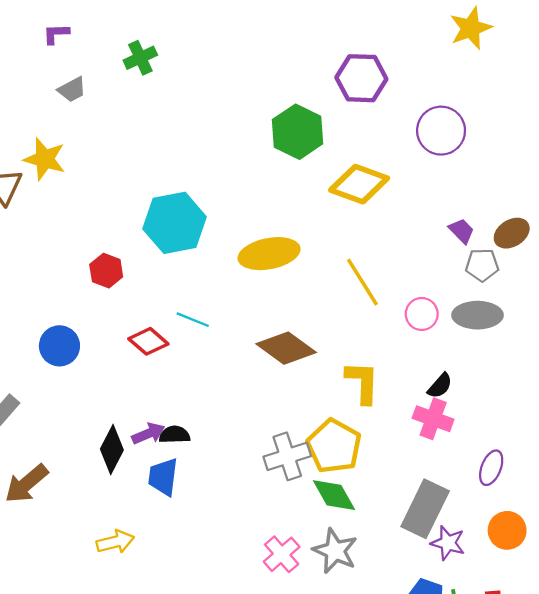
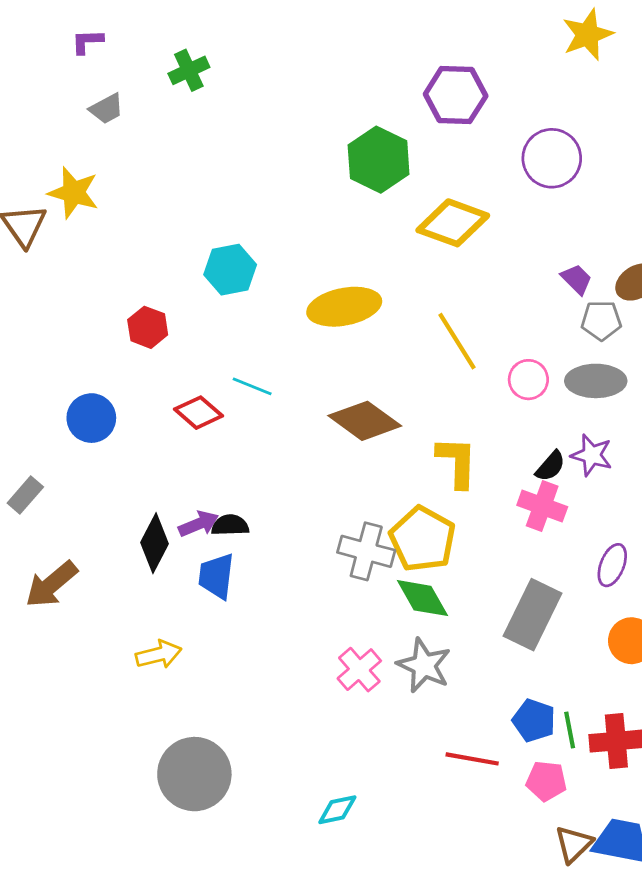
cyan hexagon: (175, 223) -> (230, 270), size x0.7
gray cross: (287, 456) -> (366, 551), turned 33
purple star: (448, 543) -> (592, 455), moved

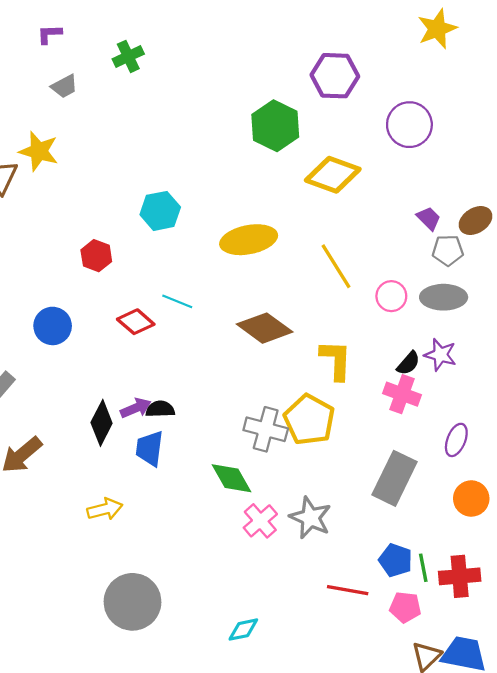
green diamond: (423, 598) -> (232, 478), moved

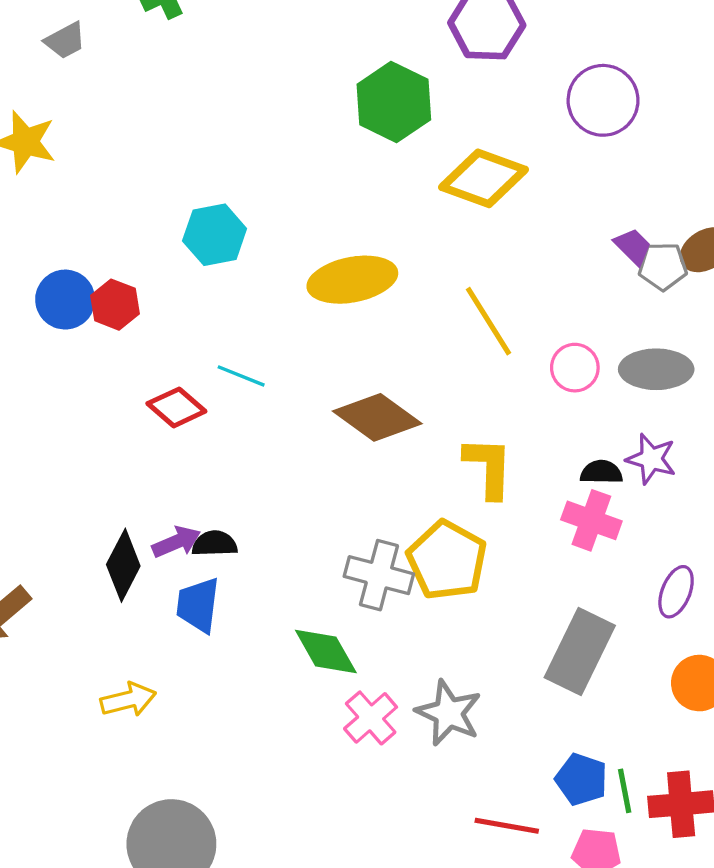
gray pentagon: (448, 250) -> (663, 266), moved
blue circle: (53, 326) -> (65, 300), moved
black semicircle: (408, 363) -> (601, 472), turned -130

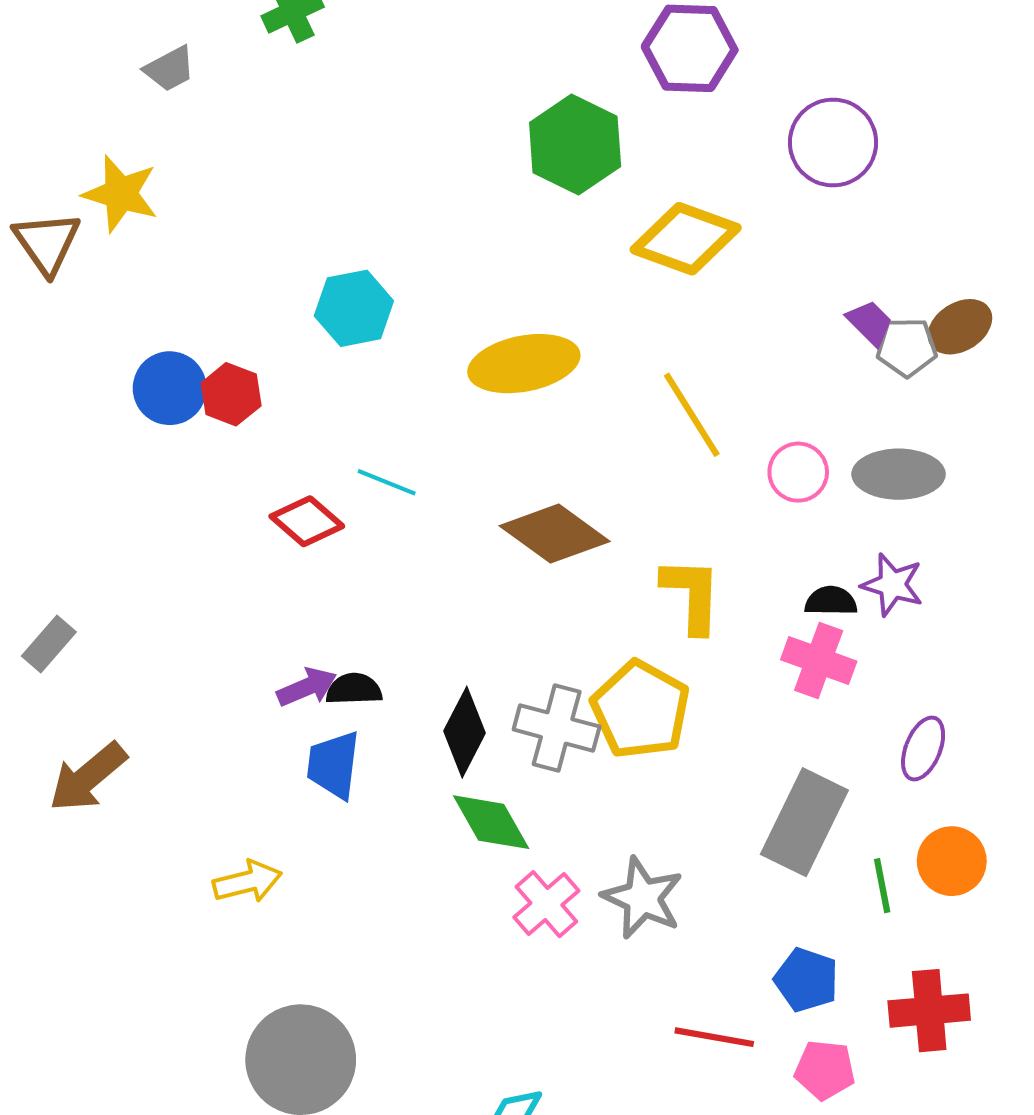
black diamond: (123, 565) -> (464, 732), moved
green line: (625, 791) -> (882, 886), moved

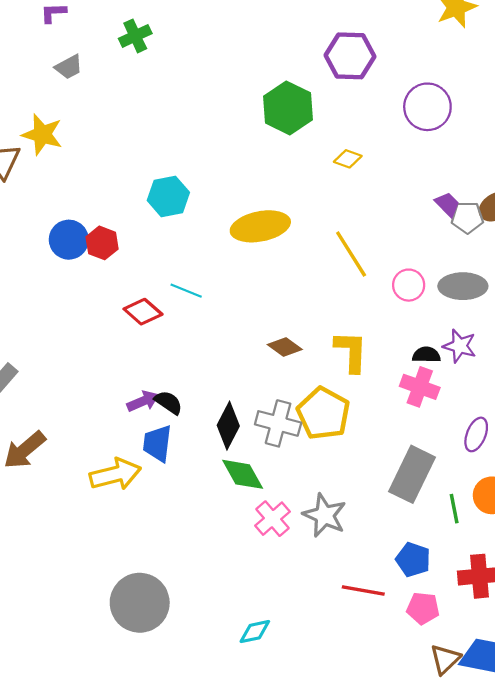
yellow diamond: (686, 239) -> (348, 159), size x0.5
brown diamond: (555, 534) -> (285, 347), moved, size x0.6
black semicircle: (354, 689) -> (168, 402), turned 36
yellow arrow: (247, 882) -> (115, 474), moved, size x1.4

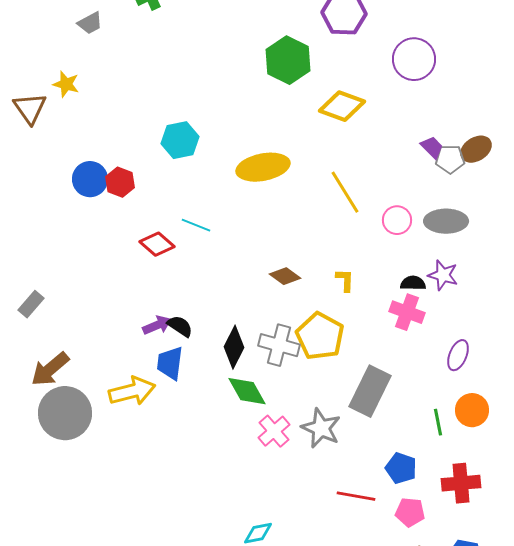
yellow star: (42, 134) -> (66, 84), size x0.7
yellow diamond: (348, 159) -> (342, 106), size x1.8
yellow L-shape: (351, 351) -> (345, 280), size x0.6
gray rectangle: (412, 474) -> (370, 391), moved
gray circle: (140, 603) -> (65, 413), moved

